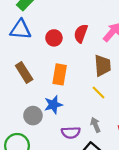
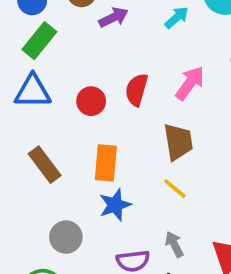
blue star: (53, 105) -> (115, 205), moved

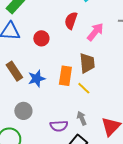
red semicircle: (137, 90) -> (71, 21), moved
orange rectangle: (106, 163) -> (65, 76), moved
blue star: (115, 205) -> (37, 79), moved

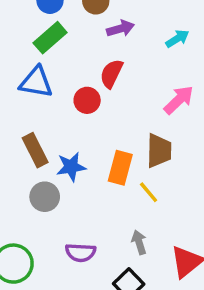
red semicircle: (71, 21) -> (111, 74), moved
gray circle: (23, 111) -> (45, 197), moved
purple semicircle: (59, 126) -> (81, 252), moved

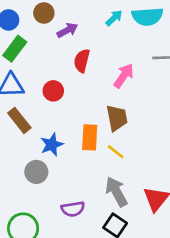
cyan arrow: (177, 39) -> (114, 18), moved
red semicircle: (111, 74) -> (82, 61), moved
brown rectangle: (35, 150) -> (19, 120), moved
gray arrow: (139, 242) -> (116, 192), size x1.6

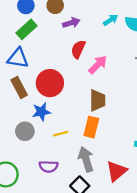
pink arrow: (124, 76) -> (98, 65), moved
red circle: (53, 91) -> (50, 83), moved, size x1.6
orange rectangle: (90, 137) -> (91, 127), moved
yellow line: (116, 152) -> (61, 134), moved, turned -64

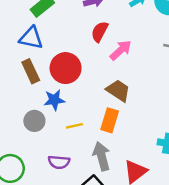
brown trapezoid: (97, 100) -> (118, 91), turned -60

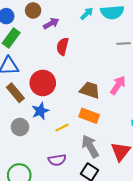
pink arrow: (121, 50) -> (118, 85), moved
orange rectangle: (110, 120) -> (89, 116), turned -72
gray circle: (34, 121) -> (20, 127), moved

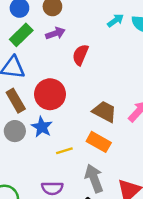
purple arrow: (51, 23) -> (55, 33), moved
blue star: (40, 111) -> (42, 127), turned -30
gray circle: (20, 127) -> (15, 131), moved

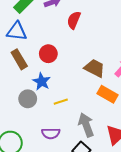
red circle: (50, 94) -> (48, 54), size x0.7
gray circle: (15, 131) -> (28, 99), moved
orange rectangle: (99, 142) -> (107, 94), moved

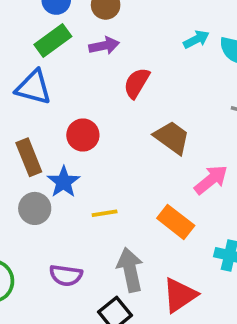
brown rectangle: (19, 59) -> (29, 157), moved
brown trapezoid: (95, 68) -> (172, 137), moved
yellow line: (61, 102) -> (105, 213), moved

